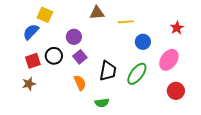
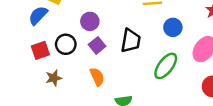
black trapezoid: (108, 71) -> (131, 41), moved
brown star: (29, 84) -> (54, 78), moved

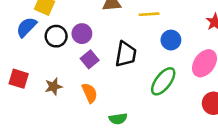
black circle: (66, 44) -> (56, 36), moved
red square: (40, 50) -> (19, 79), moved, turned 36
brown star: (54, 78) -> (54, 86), moved

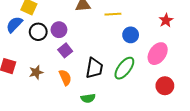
black trapezoid: (126, 54) -> (94, 68), moved

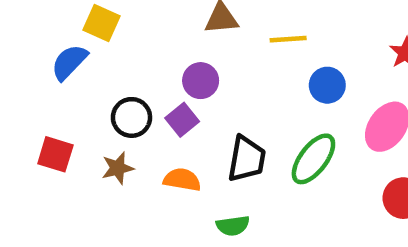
purple circle: (59, 30) -> (201, 81), moved
black circle: (38, 32) -> (131, 117), moved
orange semicircle: (65, 77) -> (182, 180), turned -56

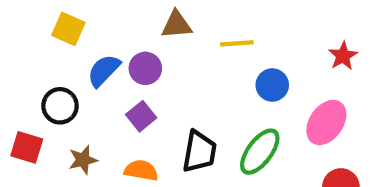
blue semicircle: (69, 62) -> (104, 70), moved
purple circle: (201, 81) -> (145, 68), moved
black circle: (131, 117) -> (60, 106), moved

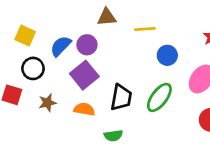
yellow square: (68, 29) -> (25, 36), moved
purple square: (141, 116) -> (84, 75), size x1.5

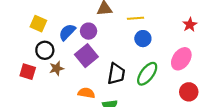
blue circle: (167, 55) -> (143, 39), moved
brown star: (47, 103) -> (57, 68), moved
orange semicircle: (84, 109) -> (86, 93), moved

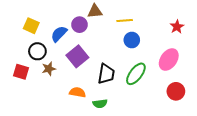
purple circle: (89, 31) -> (79, 25), moved

